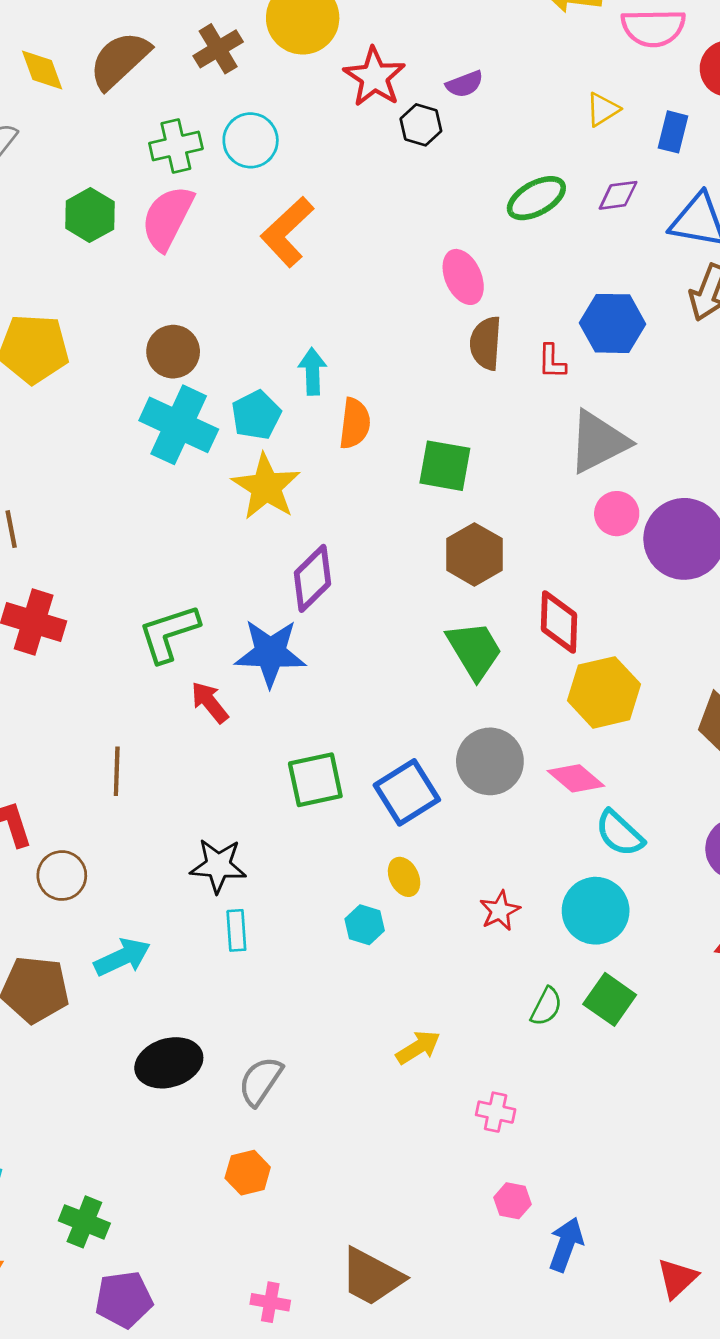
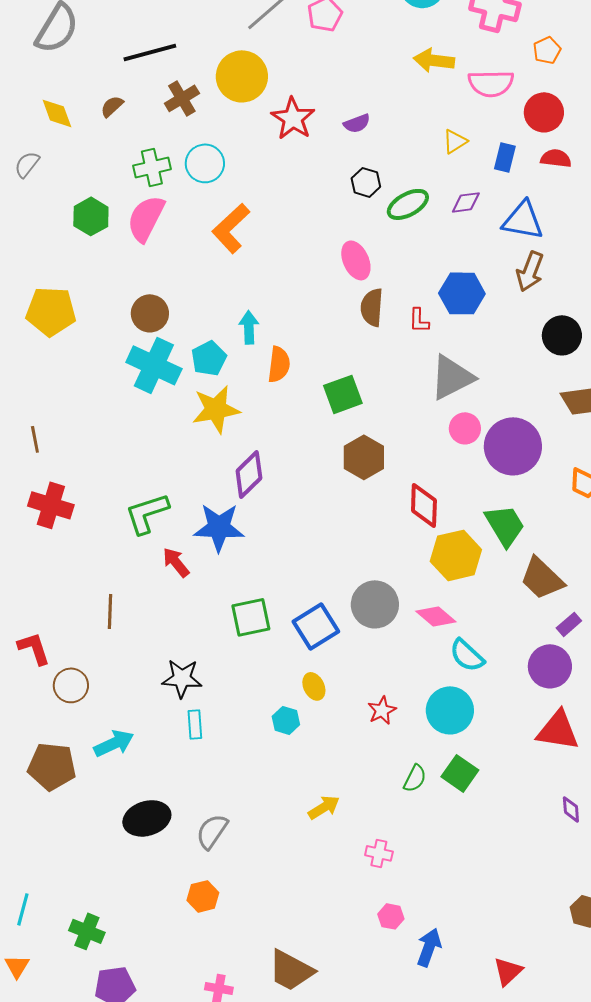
brown semicircle: (120, 60) -> (112, 106), size x0.5
black hexagon: (421, 125) -> (366, 182), moved
green square: (445, 466) -> (343, 394), turned -30
yellow star: (266, 487) -> (216, 409), turned 30
green trapezoid: (474, 650) -> (505, 525), moved

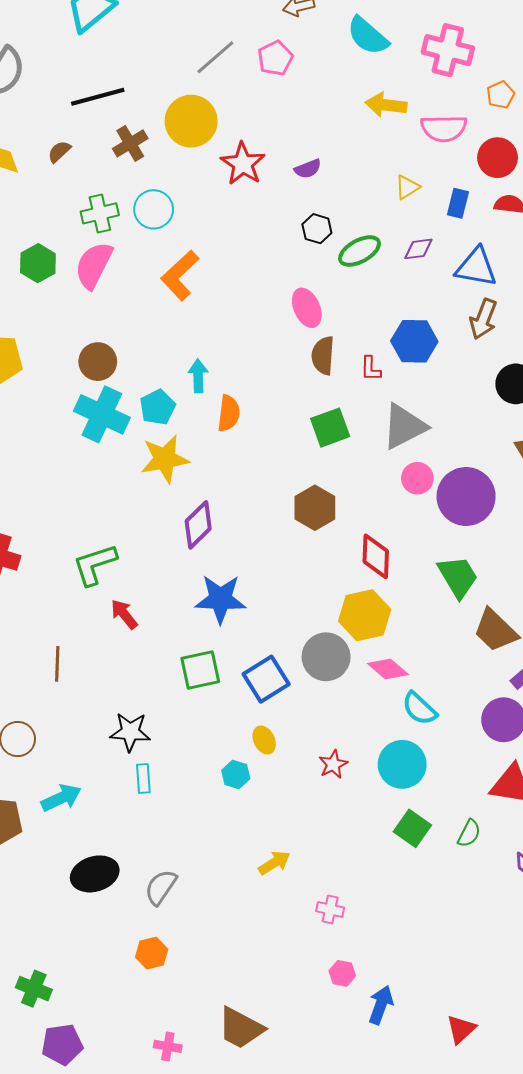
green square: (343, 394) -> (330, 428), moved
blue star: (219, 527) -> (221, 599), moved
yellow hexagon: (456, 555) -> (365, 615), moved
green semicircle: (415, 778) -> (469, 833), moved

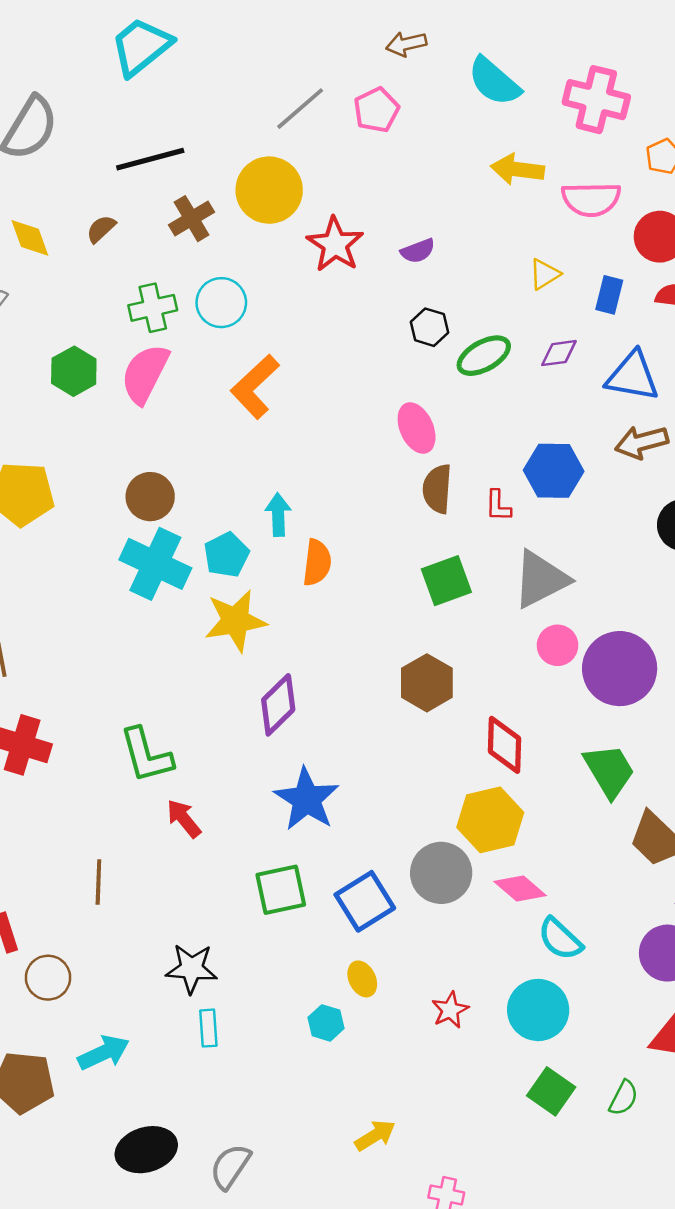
brown arrow: (483, 319) -> (642, 442), turned 54
green L-shape: (95, 564) -> (146, 755), turned -87
blue star: (221, 599) -> (307, 799), turned 30

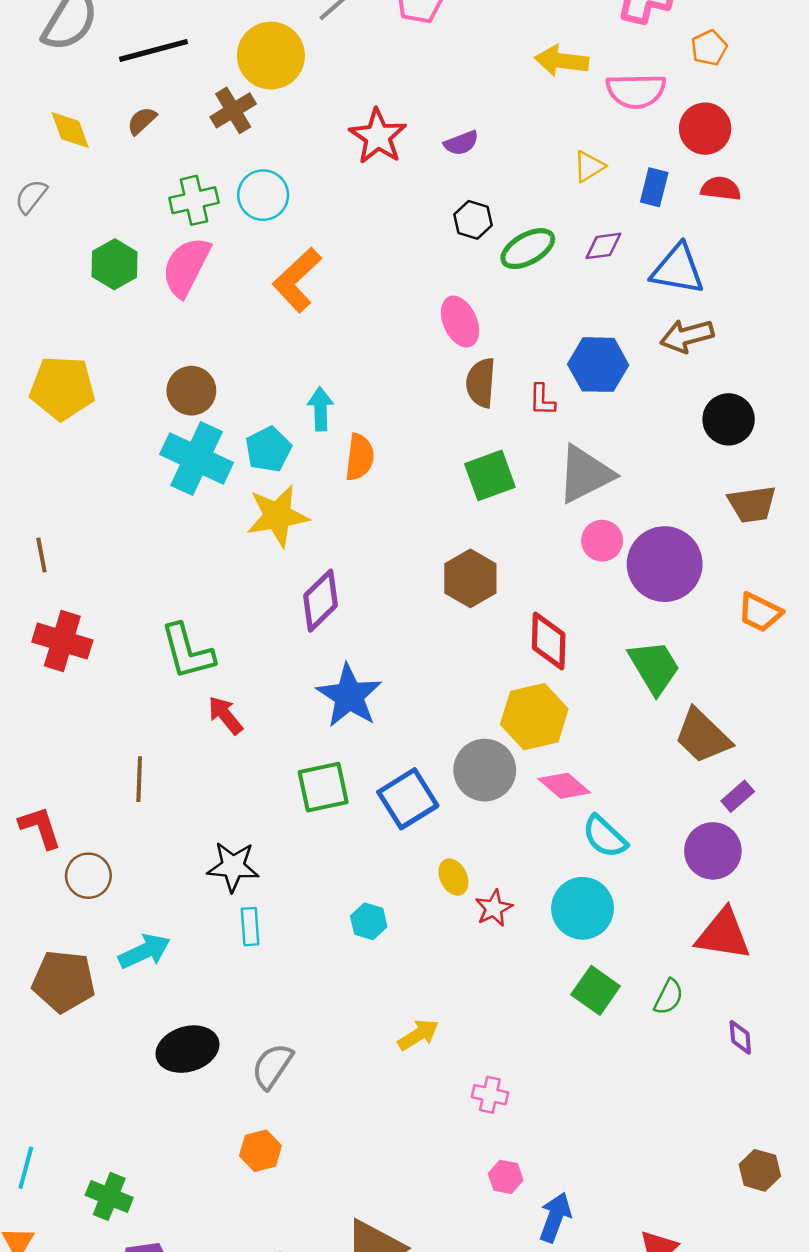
black line: (150, 159) -> (154, 50), moved
yellow circle: (269, 190) -> (271, 56), moved
yellow ellipse: (362, 979) -> (453, 877), moved

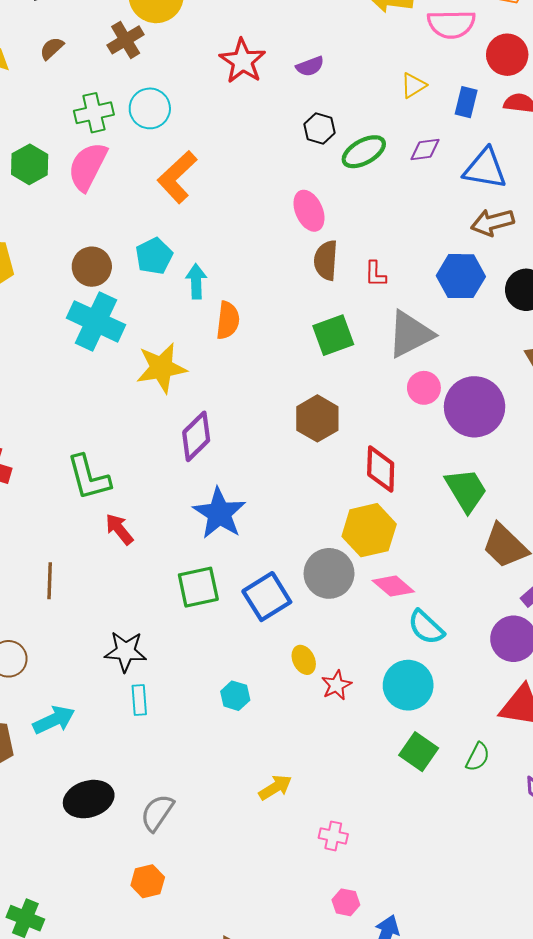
blue hexagon: (598, 365) -> (461, 276), moved
cyan pentagon: (268, 449) -> (154, 256), moved

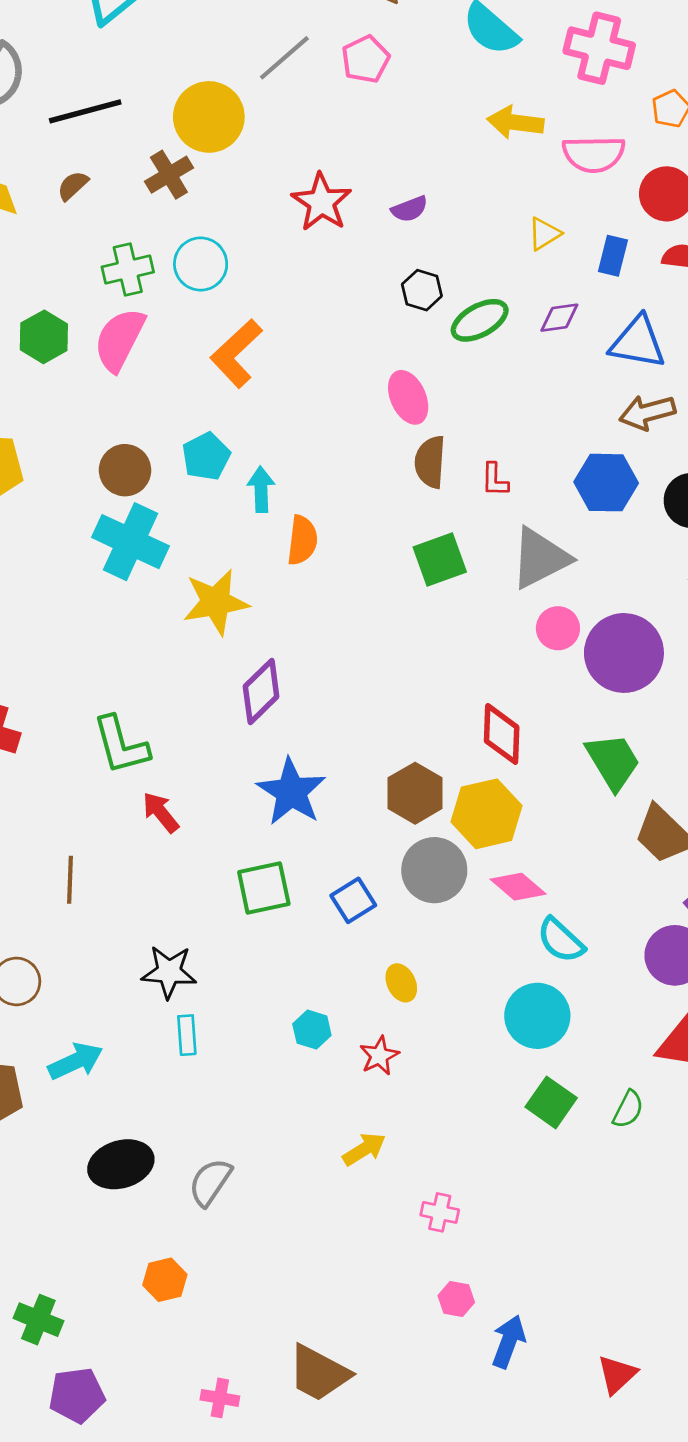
brown hexagon: (317, 418) -> (415, 793), moved
blue square: (267, 597) -> (353, 900), size x0.7
red star: (336, 685) -> (379, 1056), moved
orange hexagon: (148, 881) -> (165, 1280), moved

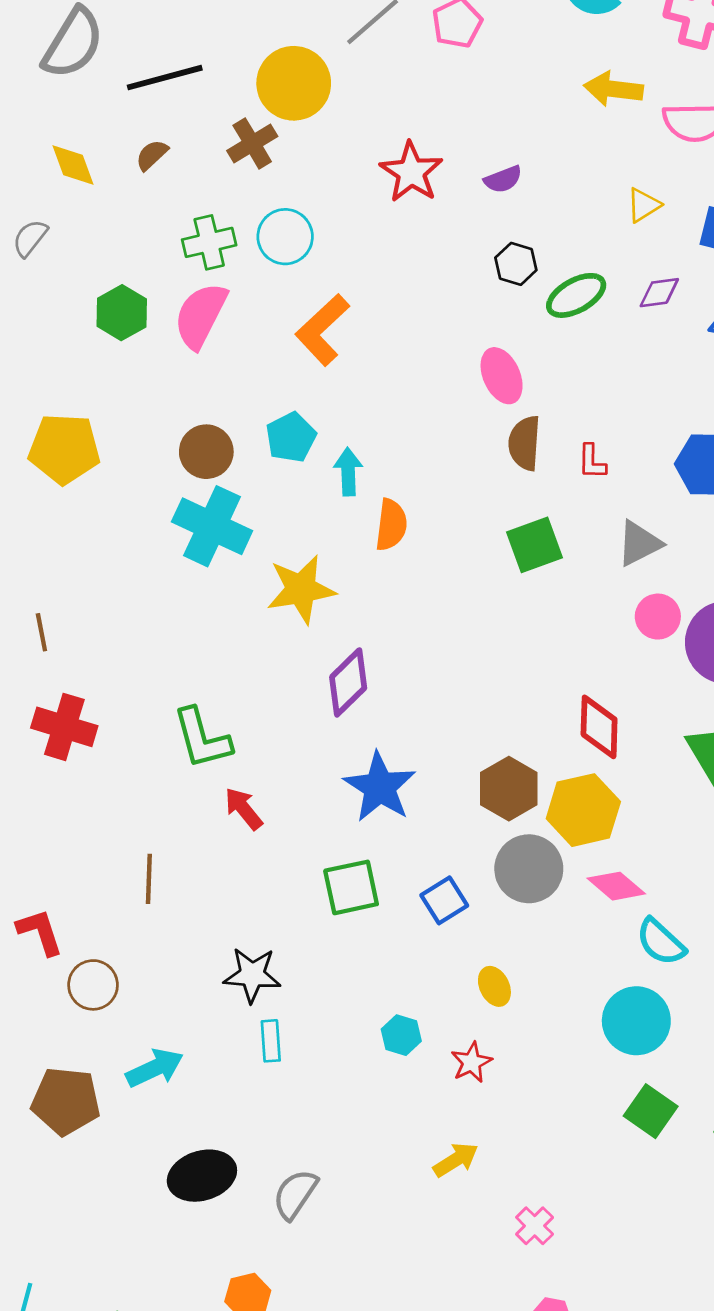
gray triangle: (540, 558) -> (639, 543), size x0.7
pink cross: (440, 1212) -> (535, 1226), turned 33

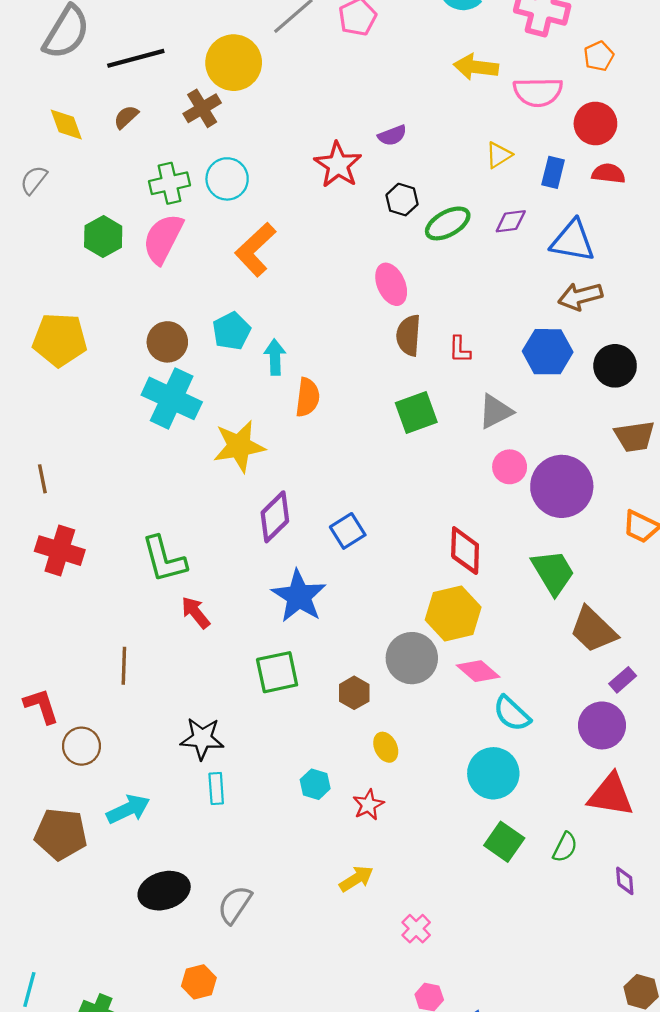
red star: (411, 172) -> (338, 165), moved
brown hexagon: (509, 789) -> (354, 693), moved, size x0.7
blue square: (444, 900) -> (348, 531), moved

